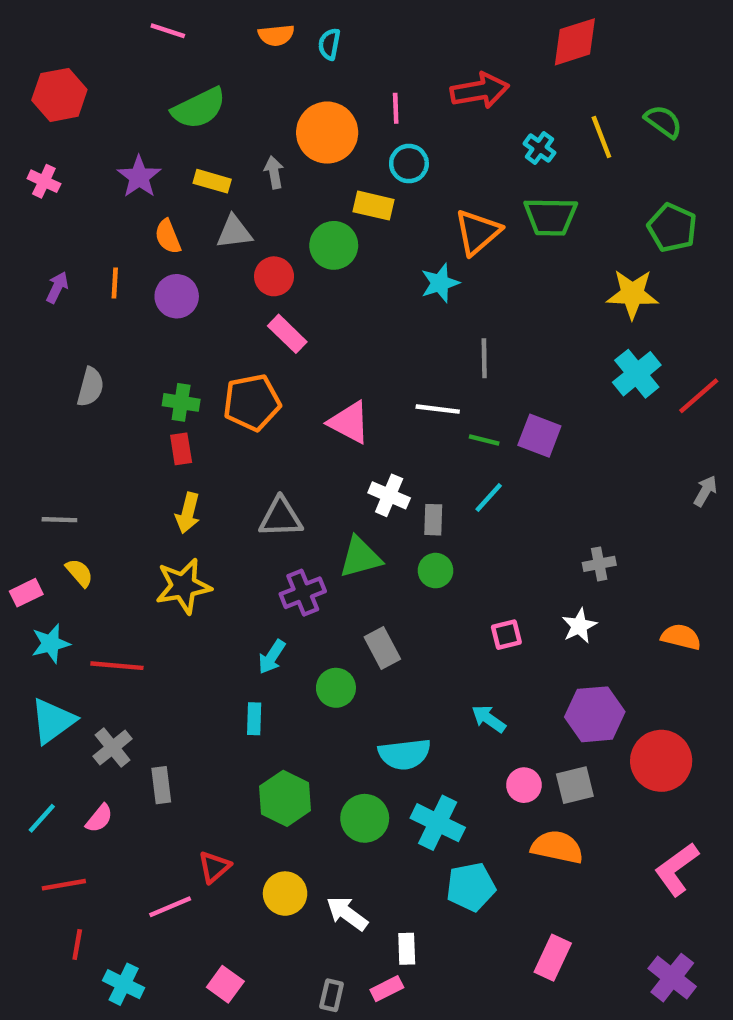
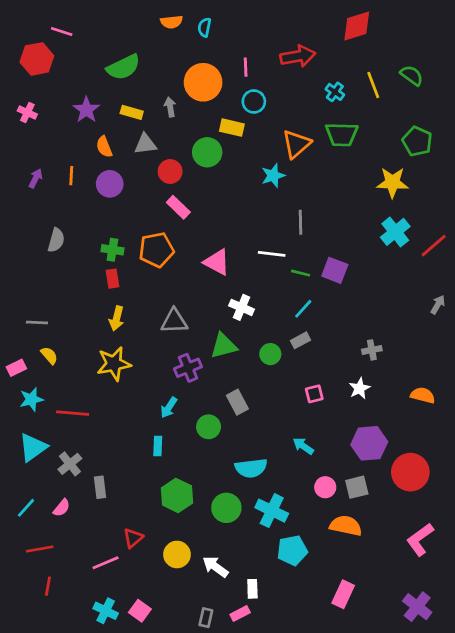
pink line: (168, 31) -> (62, 31), moved
gray rectangle: (433, 520) -> (301, 340), moved, turned 60
cyan cross: (124, 984) -> (106, 611), moved

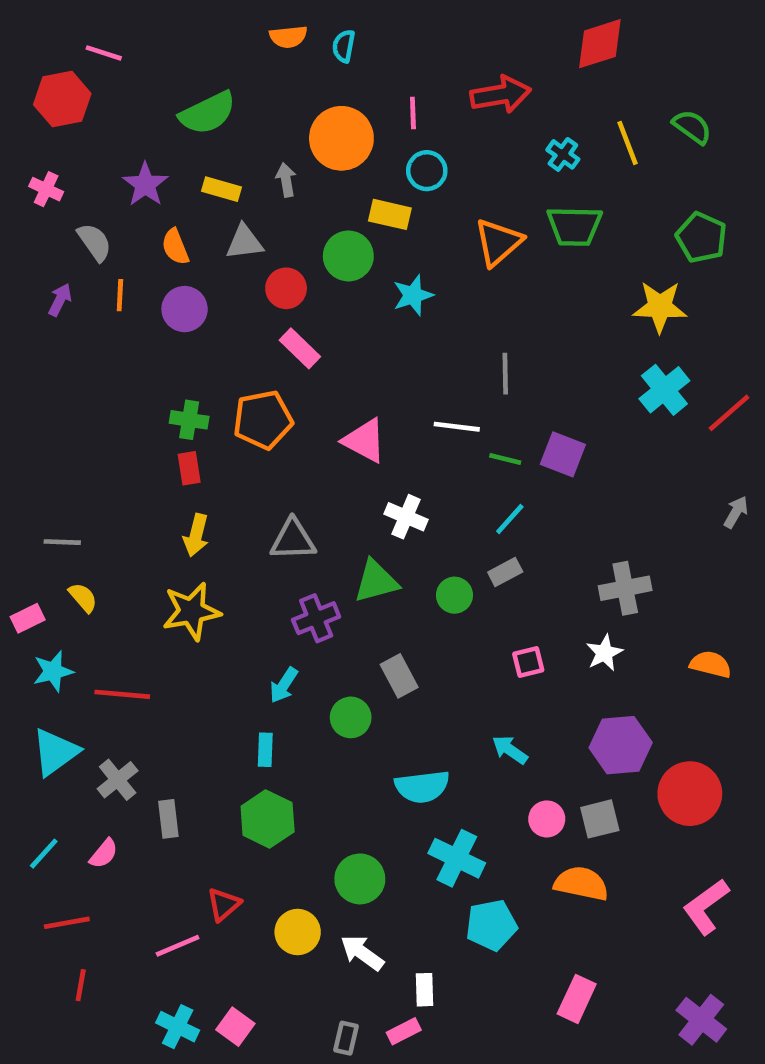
cyan star: (273, 176) -> (413, 295), moved
gray semicircle: (56, 240) -> (95, 242), moved, turned -50
gray cross: (372, 350) -> (625, 588), size x1.5
green hexagon: (177, 495) -> (268, 819), moved
green circle: (226, 508) -> (360, 879), moved

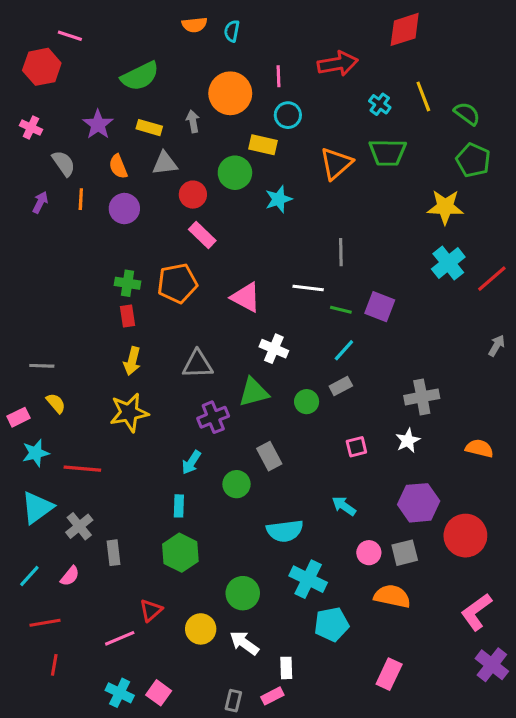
green semicircle: (692, 127) -> (467, 114), moved
purple cross: (701, 1020) -> (492, 665), moved

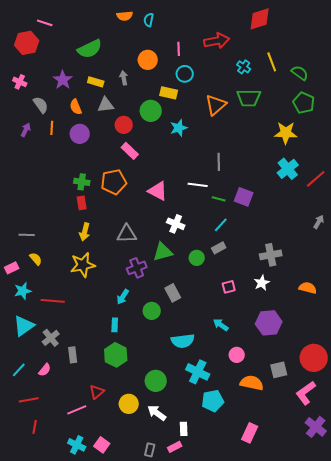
orange circle: (230, 93) -> (148, 60), size x0.7
red circle: (465, 536) -> (314, 358), moved
gray square: (405, 553) -> (279, 370), moved

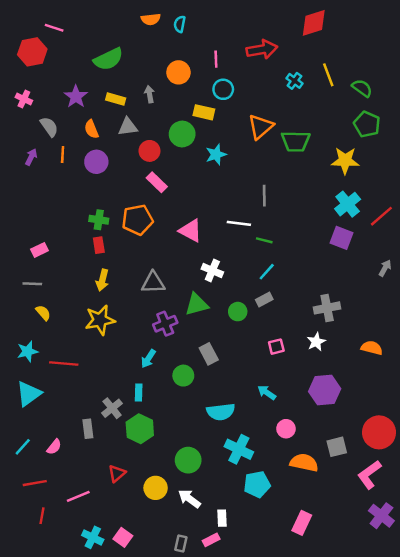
green trapezoid: (249, 98) -> (296, 141), moved
purple square: (244, 197) -> (342, 238), moved
pink rectangle: (12, 268) -> (40, 250), moved
gray cross: (51, 338) -> (112, 408), moved
pink line: (77, 410) -> (78, 496), moved

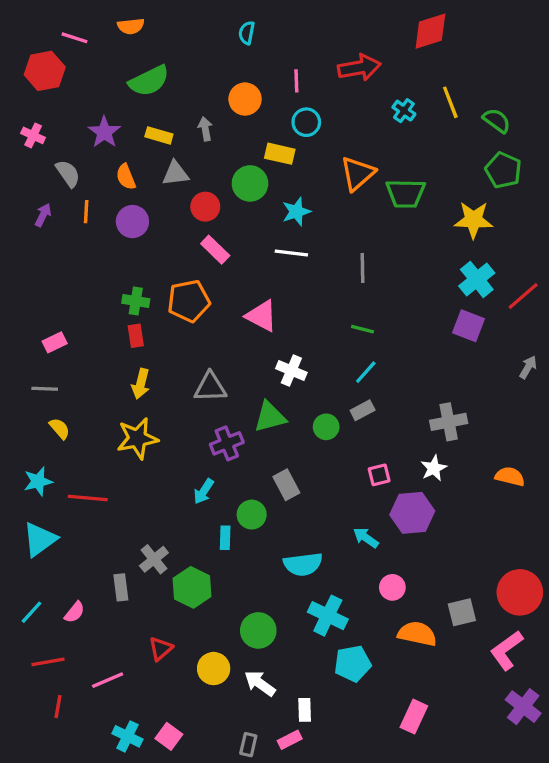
orange semicircle: (151, 19) -> (131, 26), moved
white line: (239, 223) -> (291, 253), moved
purple hexagon: (325, 390) -> (412, 513), moved
cyan rectangle: (139, 392) -> (225, 538), moved

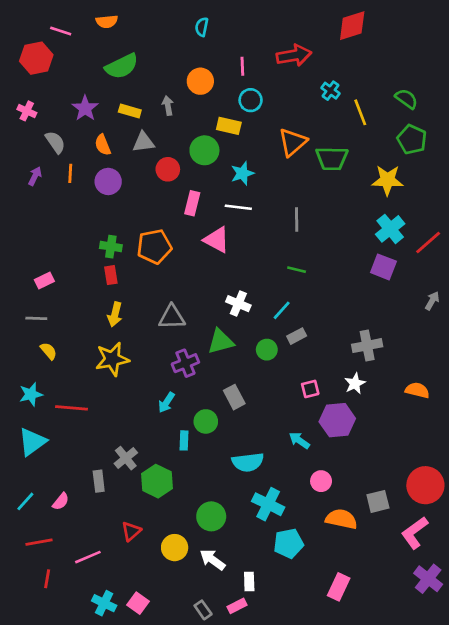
yellow line: (450, 102) -> (360, 112), moved
pink rectangle: (215, 250) -> (192, 203), moved, turned 60
pink triangle: (262, 316) -> (217, 240), moved
cyan line: (366, 372) -> (282, 310), moved
gray rectangle: (248, 745) -> (203, 610), turned -48

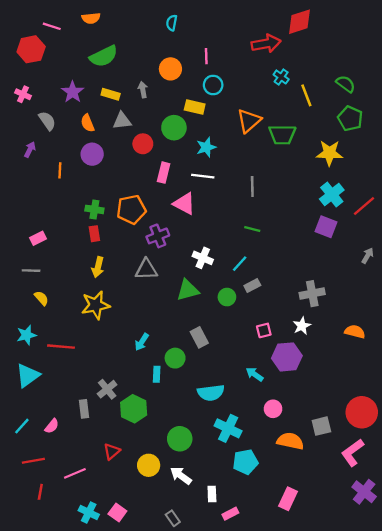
red arrow: (294, 55) -> (266, 44), moved
orange line: (70, 173) -> (60, 170), moved
purple cross: (185, 363) -> (158, 236), moved
pink rectangle: (237, 606) -> (230, 514), moved

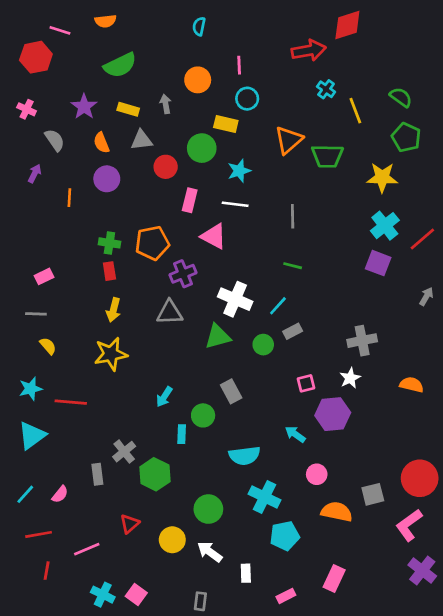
white cross: (203, 258) -> (235, 299), size x1.4
pink rectangle: (230, 514) -> (286, 596), moved
gray rectangle: (173, 518) -> (200, 601), turned 42

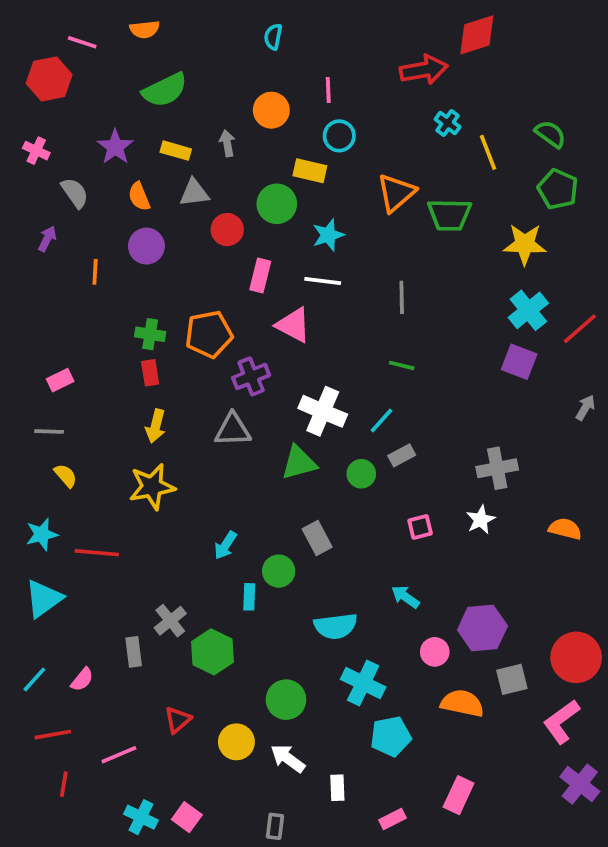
purple hexagon: (333, 414) -> (482, 628), moved

